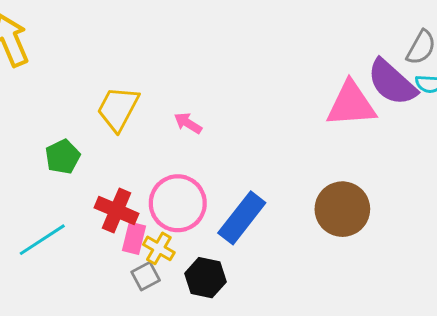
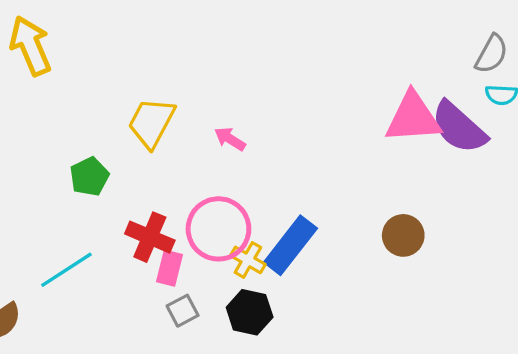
purple semicircle: (392, 82) -> (459, 128), moved
brown circle: (342, 209) -> (403, 235), size x0.7
yellow cross: (159, 248) -> (248, 260), moved

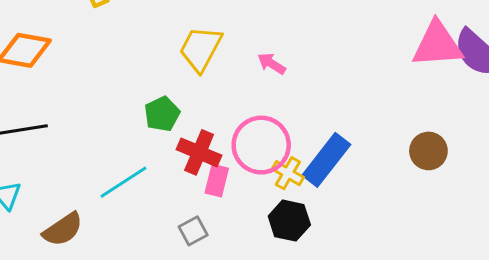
green pentagon: (89, 177) -> (162, 114), moved
gray square: (183, 311) -> (193, 231), moved

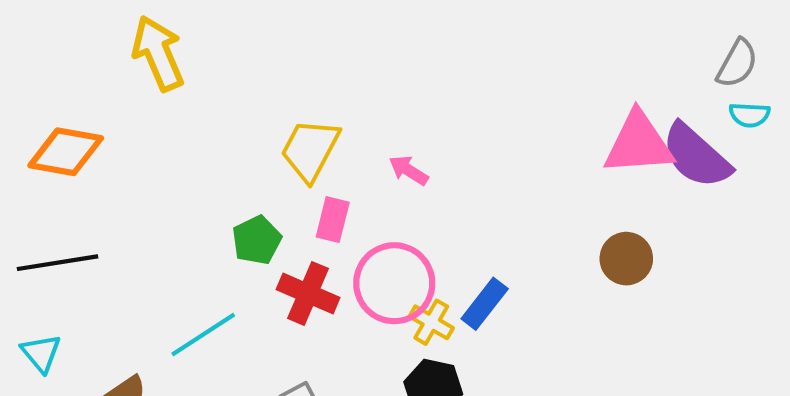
brown circle: (428, 151) -> (626, 259), moved
blue rectangle: (326, 160) -> (485, 304), size x0.7
pink rectangle: (217, 181) -> (333, 220), moved

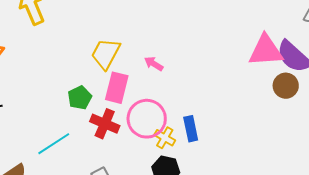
pink rectangle: (333, 220) -> (117, 88), size x1.4
brown circle: (626, 259) -> (286, 86), moved
blue rectangle: (485, 304) -> (191, 129), turned -50

